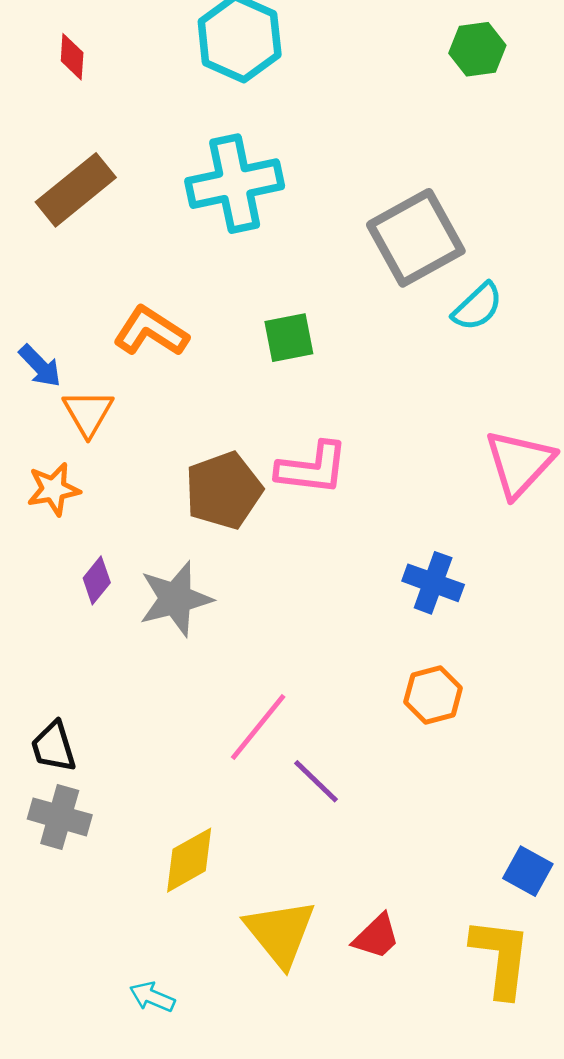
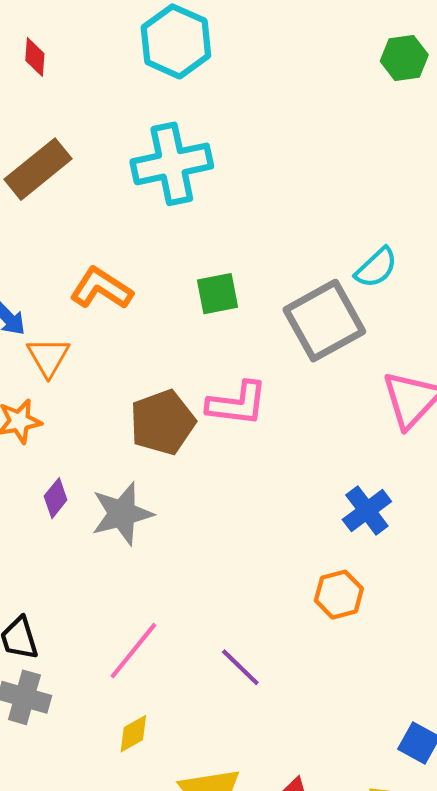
green hexagon: (477, 49) -> (404, 58), moved
gray square: (416, 238) -> (324, 321), moved
blue cross: (433, 583) -> (367, 511), moved, turned 33
pink line: (258, 727) -> (133, 651), moved
yellow diamond: (189, 860) -> (133, 734), size x0.7

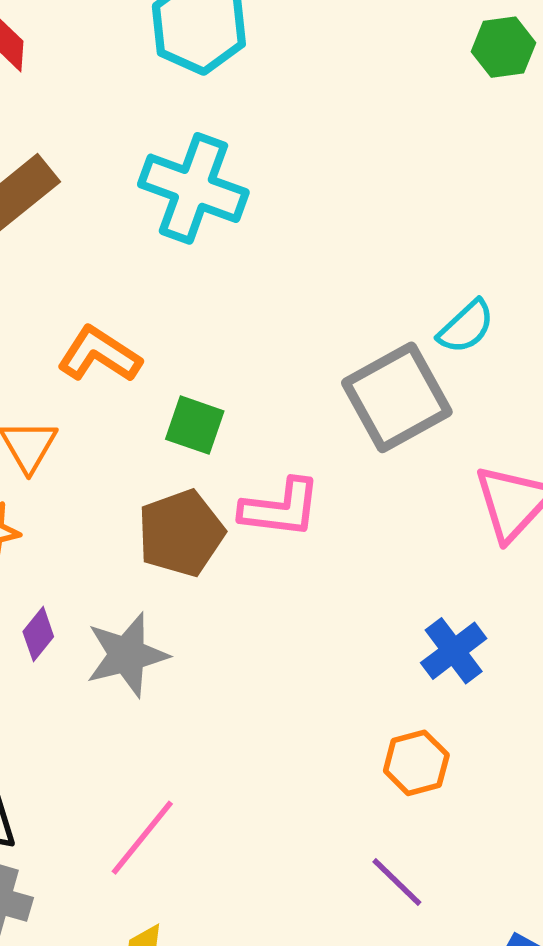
cyan cross: (172, 164) -> (193, 188), turned 32
green square: (217, 294) -> (195, 425), moved, turned 30
purple line: (240, 667) -> (397, 882), moved

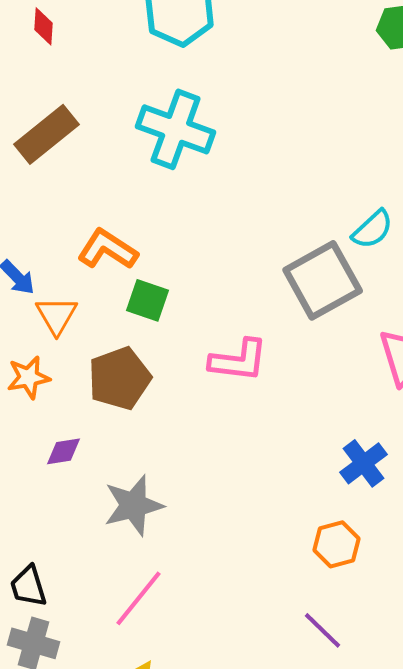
green square: (195, 425) -> (148, 300), moved
brown pentagon: (181, 533) -> (120, 378), moved
purple diamond: (38, 634) -> (64, 451), turned 42
gray star: (127, 655) -> (134, 505), moved

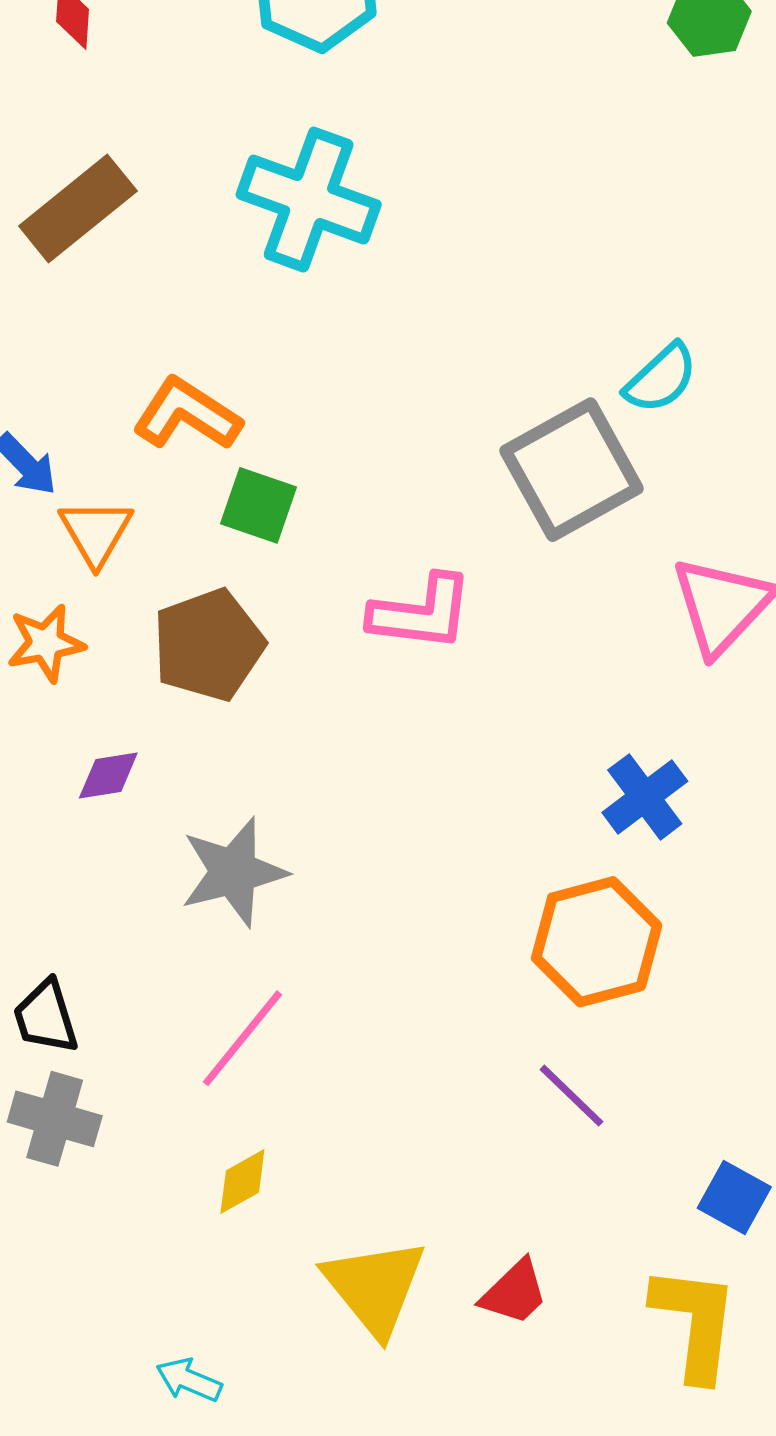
orange hexagon: (337, 544) -> (597, 942), size x1.5

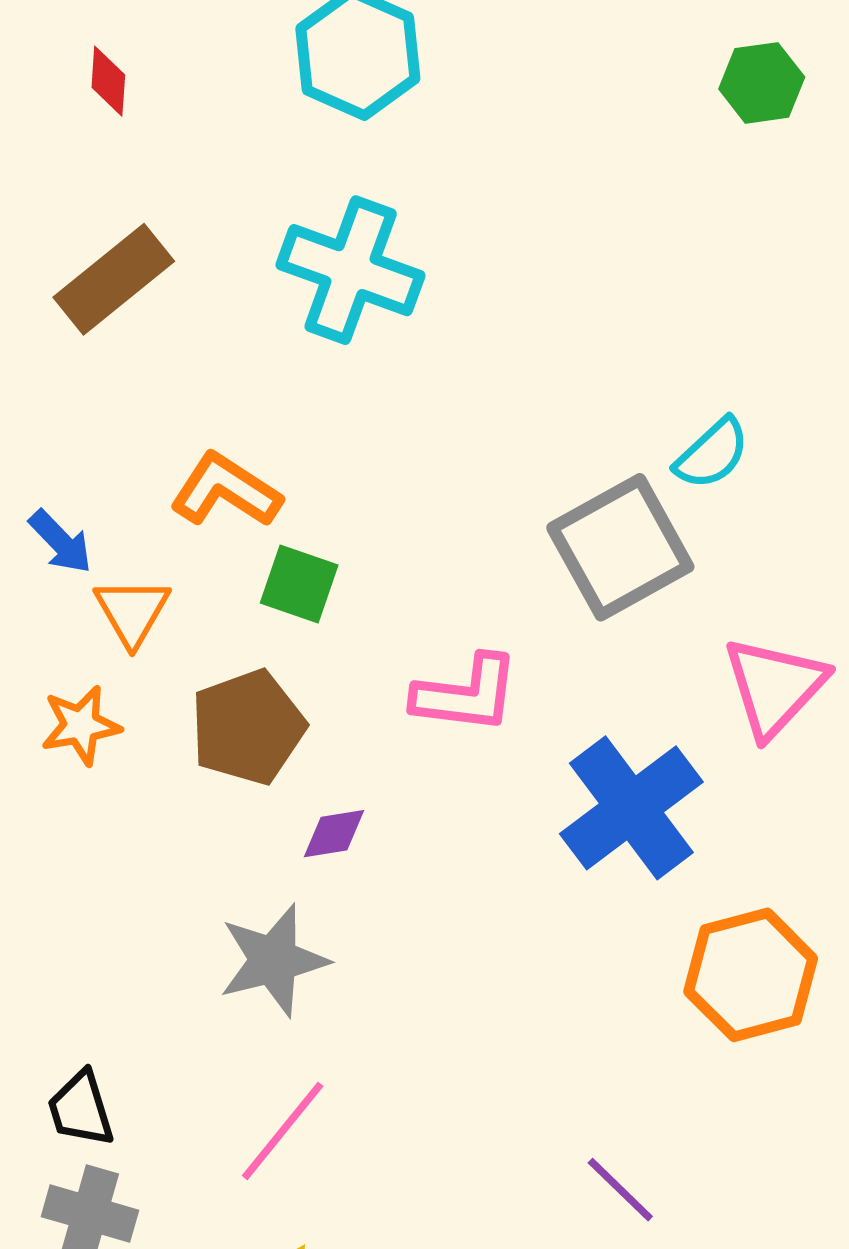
purple diamond: (108, 775) -> (334, 834), moved
blue cross: (645, 797) -> (631, 808), moved, size x1.6
orange hexagon: (597, 942) -> (751, 975), moved

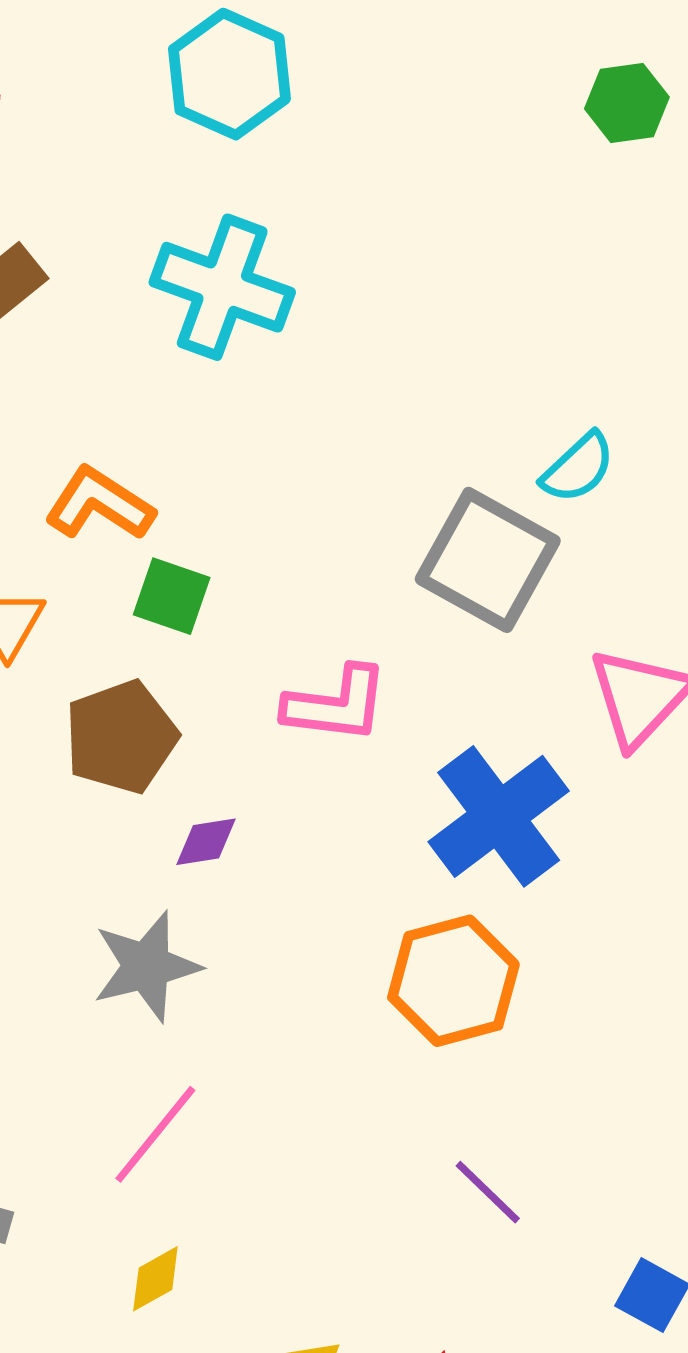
gray square: (620, 547) -> (488, 560), turned -32
orange hexagon: (751, 975) -> (453, 981), moved

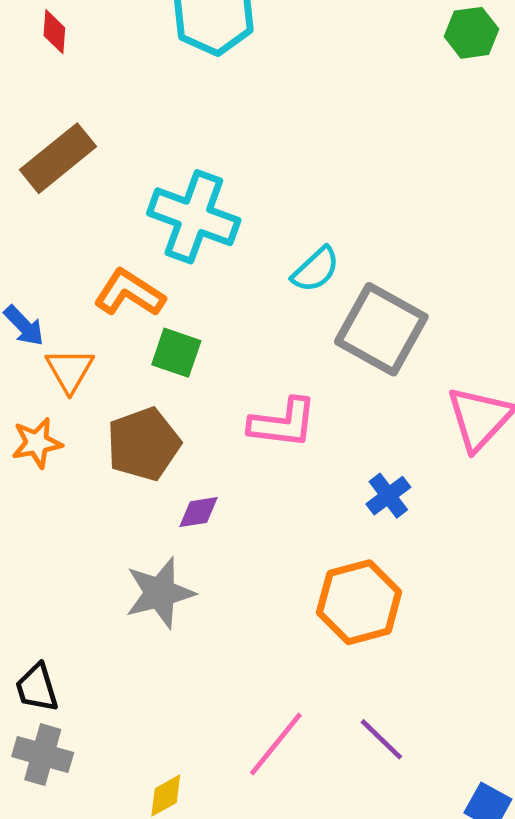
cyan cross: (222, 287) -> (194, 217), moved
cyan semicircle: (578, 468) -> (316, 269), moved
blue cross: (499, 816) -> (388, 496), size x0.5
pink line: (155, 1134) -> (276, 744), moved

